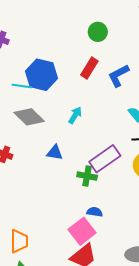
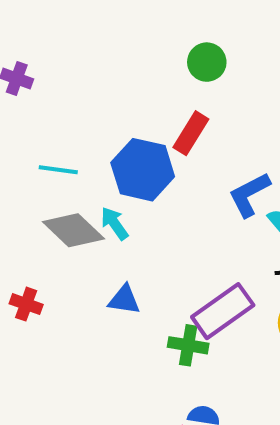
blue hexagon: (41, 75) -> (143, 170), moved
blue L-shape: (118, 76) -> (249, 195), moved
cyan arrow: (75, 115) -> (115, 223), moved, turned -66

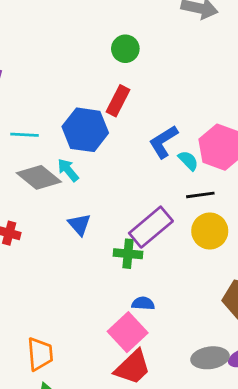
blue triangle: (124, 300) -> (79, 225), turned 45

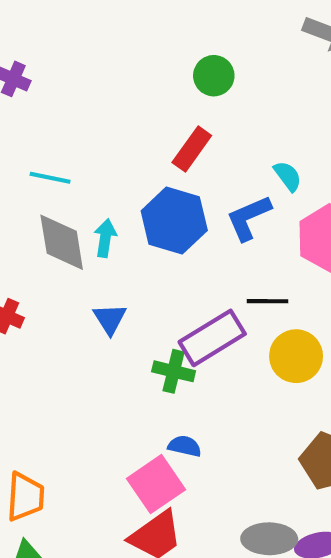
blue hexagon: (85, 130) -> (174, 221), moved
cyan semicircle: (188, 161) -> (288, 176), moved
cyan arrow: (68, 170) -> (105, 238), turned 40
gray diamond: (39, 177) -> (62, 242), turned 33
black line: (200, 195) -> (268, 301), moved

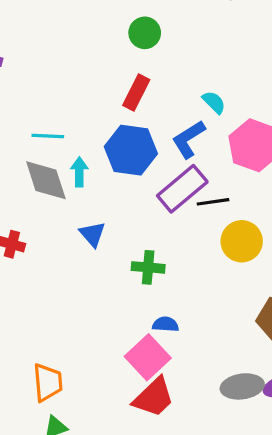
cyan line: (50, 178) -> (48, 136), moved
purple rectangle: (212, 338) -> (182, 189), moved

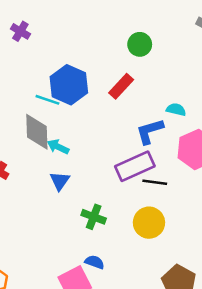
cyan semicircle: (214, 102) -> (176, 110), turned -48
blue hexagon: (131, 150) -> (69, 85), moved
cyan arrow: (79, 172) -> (58, 147), moved, turned -80
yellow circle: (242, 241) -> (149, 223), moved

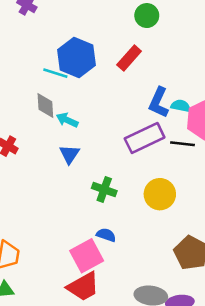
cyan semicircle: (176, 110) -> (181, 106), moved
blue L-shape: (150, 131) -> (159, 103), turned -48
gray diamond: (37, 132) -> (45, 105), size x0.7
black line: (155, 182) -> (183, 144), moved

